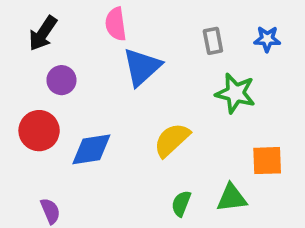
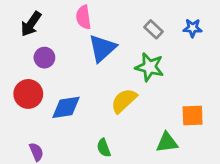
gray rectangle: (213, 41) -> (154, 29), turned -36
green star: (235, 93) -> (149, 67), moved
green semicircle: (181, 204) -> (104, 148), moved, turned -42

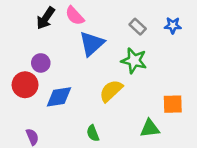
pink semicircle: (83, 17) -> (75, 16), turned -35
black arrow: (31, 24) -> (46, 18), moved
purple circle: (44, 58) -> (41, 63), moved

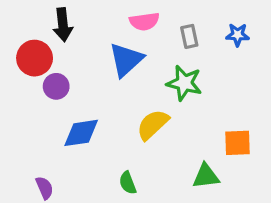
pink semicircle: (75, 16) -> (144, 21), moved, turned -55
black arrow: (46, 18) -> (63, 25), turned -40
gray rectangle: (138, 27) -> (189, 36), turned 35
red circle: (25, 85) -> (35, 58), moved

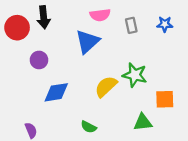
red circle: (35, 58) -> (17, 28), moved
green star: (184, 83) -> (135, 75), moved
green semicircle: (128, 183) -> (89, 127), turned -42

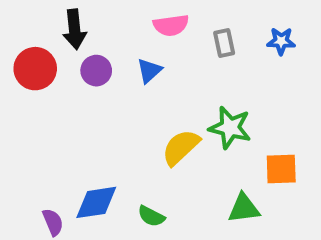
red circle: (17, 28) -> (35, 69), moved
blue triangle: (87, 42) -> (149, 71), size x0.6
purple circle: (39, 60) -> (96, 71), moved
blue diamond: (56, 92) -> (96, 202), moved

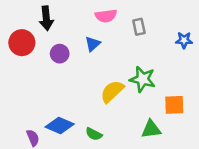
blue star: (281, 41) -> (184, 40), moved
purple circle: (96, 71) -> (60, 54), moved
blue diamond: (96, 202) -> (60, 126), turned 32

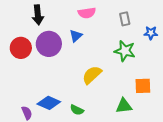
gray rectangle: (139, 27) -> (125, 19), moved
red circle: (22, 43) -> (21, 48), moved
purple circle: (60, 54) -> (49, 44), size x1.6
green star: (143, 79) -> (125, 51), moved

